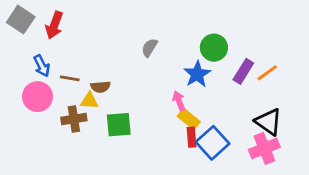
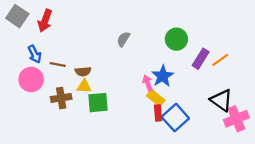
blue star: (197, 74) -> (163, 76), moved
yellow triangle: (89, 101) -> (84, 86), moved
pink cross: (264, 148) -> (236, 119), moved

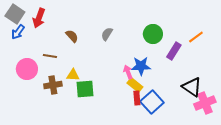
blue arrow: (35, 54) -> (18, 32), moved, turned 63
orange line: (220, 60) -> (196, 37), moved
brown semicircle: (83, 71) -> (72, 36), moved, turned -128
blue star: (163, 76) -> (141, 66), turned 30

